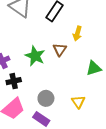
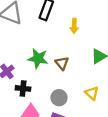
brown triangle: (60, 50) -> (62, 63), moved
black cross: (14, 81) -> (23, 88), turned 32

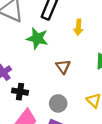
green star: (38, 59) -> (37, 38), moved

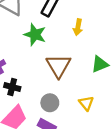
brown triangle: (63, 67) -> (59, 66), size x1.6

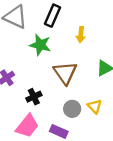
black cross: (12, 87) -> (34, 97), moved, turned -35
gray circle: (50, 103) -> (72, 109), moved

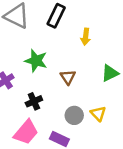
green star: (40, 45) -> (36, 61), moved
brown triangle: (65, 73) -> (68, 77), size x0.6

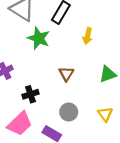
green star: (36, 61) -> (39, 38), moved
yellow triangle: (98, 114) -> (105, 114), moved

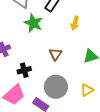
gray circle: (69, 112) -> (56, 87), size x1.5
yellow triangle: (105, 114) -> (87, 90), turned 32

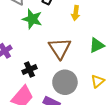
brown triangle: (55, 54) -> (60, 48), size x1.6

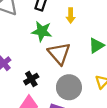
green star: (32, 19) -> (42, 31), moved

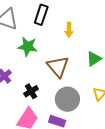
green star: (42, 31) -> (28, 47), moved

